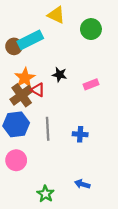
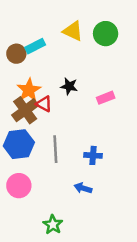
yellow triangle: (56, 15) -> (73, 31), moved
cyan rectangle: (30, 40) -> (35, 46), size x0.7
blue arrow: (82, 184) -> (83, 188), moved

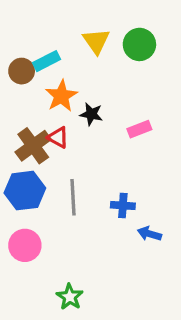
yellow triangle: (73, 31) -> (96, 41), turned 30
orange star: (29, 90) -> (61, 96), moved
blue arrow: (83, 188) -> (149, 234), moved

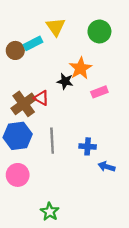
yellow triangle: (96, 41) -> (56, 27), moved
orange star: (61, 96) -> (80, 68), moved

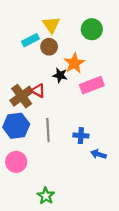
brown circle: (15, 50) -> (49, 47), moved
pink rectangle: (99, 92) -> (92, 85), size x1.5

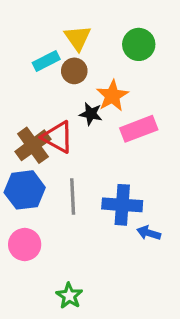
red triangle: (38, 91) -> (58, 137), size x1.5
blue cross: (81, 136) -> (122, 205), size x1.6

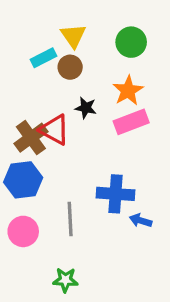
orange star: (112, 96) -> (128, 91), moved
gray line: (73, 197) -> (70, 219), moved
green star: (69, 296) -> (65, 280), turned -30

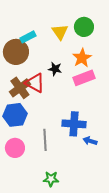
yellow triangle: (73, 36) -> (60, 32), moved
brown circle: (70, 67) -> (16, 52), moved, size x1.6
green star: (65, 280) -> (51, 179), moved

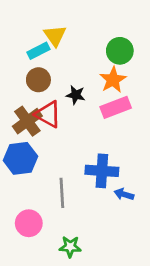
green circle: (84, 27) -> (120, 51), moved
yellow triangle: (60, 32) -> (55, 36), moved
brown circle: (16, 52) -> (38, 80), moved, size x0.7
pink circle: (15, 148) -> (29, 223), moved

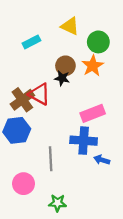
yellow triangle: (55, 36) -> (70, 26), moved, turned -30
brown circle: (38, 80) -> (65, 66), moved
pink rectangle: (116, 107) -> (93, 113), moved

